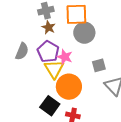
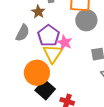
brown star: (49, 27) -> (38, 12), moved
orange circle: (69, 87) -> (37, 73), moved

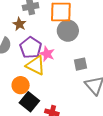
yellow triangle: (53, 54) -> (36, 65), turned -35
orange circle: (37, 73) -> (21, 85), size x0.7

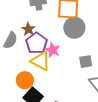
brown star: (19, 24) -> (28, 29), moved

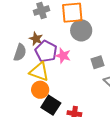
yellow triangle: (41, 61) -> (39, 72), moved

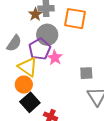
gray circle: (81, 30) -> (47, 35), moved
brown star: (36, 39) -> (35, 14), moved

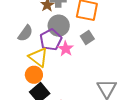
gray square: (86, 73) -> (87, 37), moved, turned -32

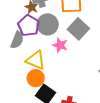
gray square: (87, 37) -> (78, 29), size x1.5
purple pentagon: (51, 40) -> (29, 26), moved

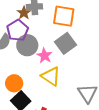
gray circle: (48, 24) -> (27, 45), moved
yellow triangle: (36, 60) -> (51, 76), moved

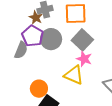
gray circle: (27, 45) -> (51, 39), moved
pink star: (44, 56) -> (84, 59), moved

